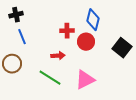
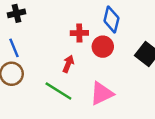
blue line: (22, 37) -> (14, 48), moved
red arrow: (58, 56) -> (68, 64), turned -64

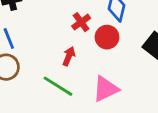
red cross: (79, 33) -> (81, 22), turned -35

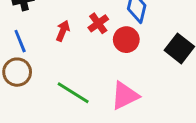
red arrow: (69, 56) -> (63, 31), moved

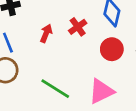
red circle: (126, 40) -> (112, 49), moved

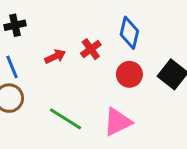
red arrow: (46, 33) -> (55, 56), turned 42

